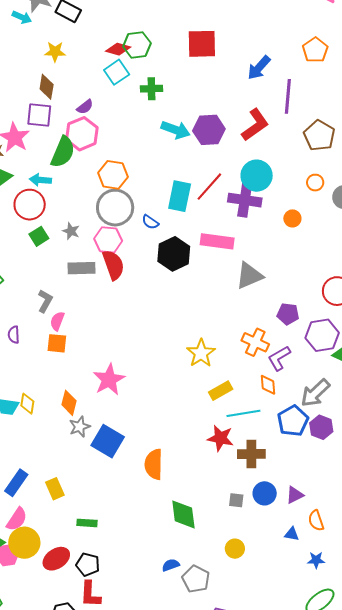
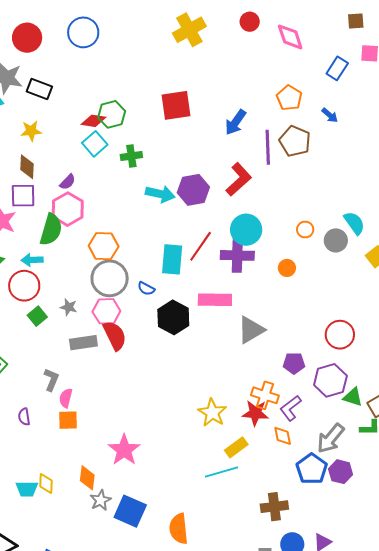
brown pentagon: (319, 136) -> (295, 141), moved
cyan line: (243, 413) -> (221, 472), moved
red star: (220, 438) -> (255, 413), moved

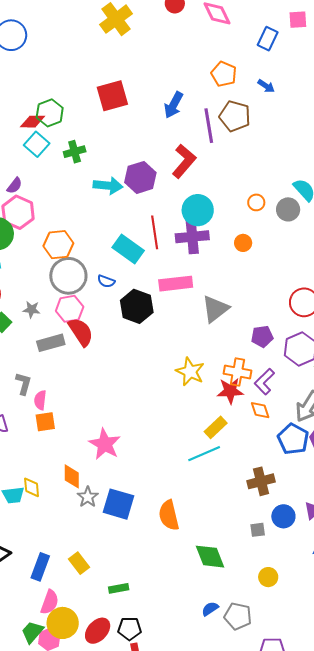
red line: (201, 246) -> (155, 232), turned -36
cyan rectangle: (172, 259) -> (128, 249), turned -52
yellow star: (212, 413) -> (190, 372), moved

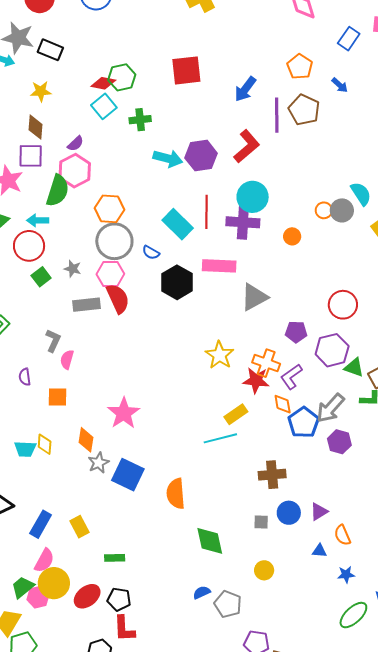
orange circle: (256, 202) -> (324, 210), moved
orange square: (45, 422) -> (58, 397), moved
blue pentagon: (293, 439) -> (303, 422), moved

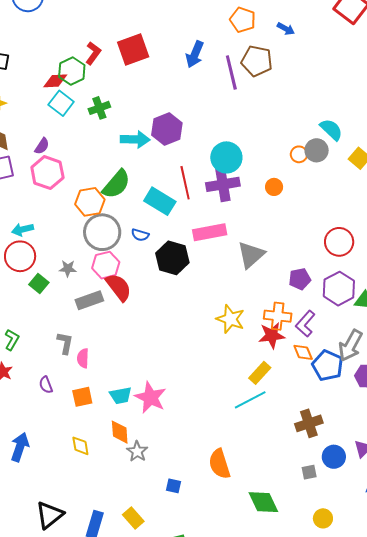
red L-shape: (247, 146) -> (93, 53), moved, size x0.7
green semicircle: (58, 191) -> (116, 184), moved, turned 36
cyan trapezoid: (25, 449) -> (121, 395), moved
blue square: (128, 475) -> (173, 486), moved, size x0.5

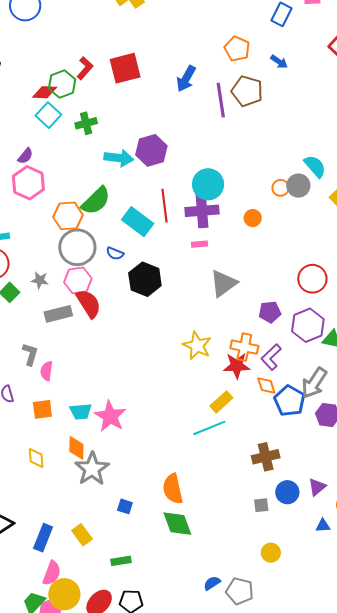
pink rectangle: (210, 232) -> (199, 244), moved, size x0.5
gray star: (137, 451) -> (92, 469), size x1.6
green diamond: (263, 502) -> (177, 524), moved

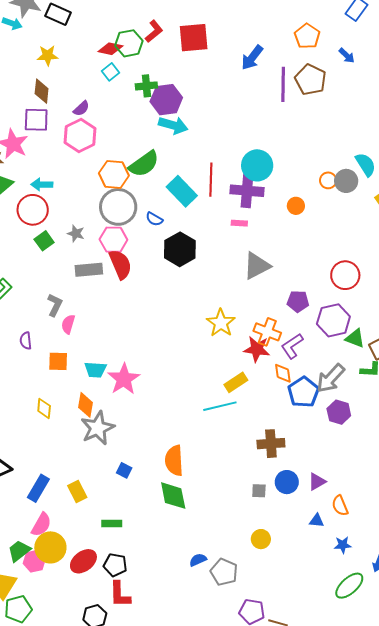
cyan square: (48, 115) -> (110, 72), size x0.7
purple hexagon: (151, 150) -> (166, 100), moved

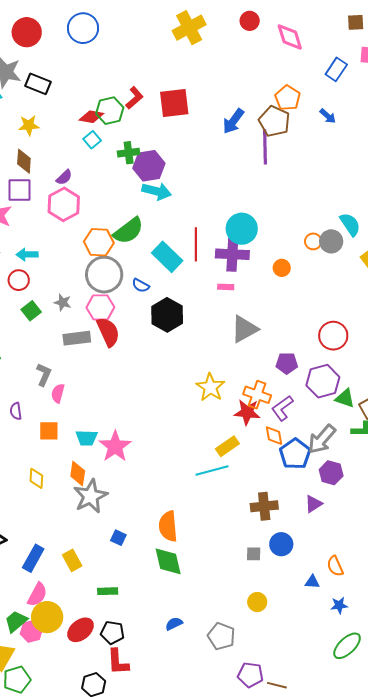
brown pentagon: (311, 80) -> (274, 121), moved
red circle: (33, 210) -> (19, 280), size x0.7
purple triangle: (317, 482) -> (313, 504), moved
blue semicircle: (198, 560) -> (174, 624), moved

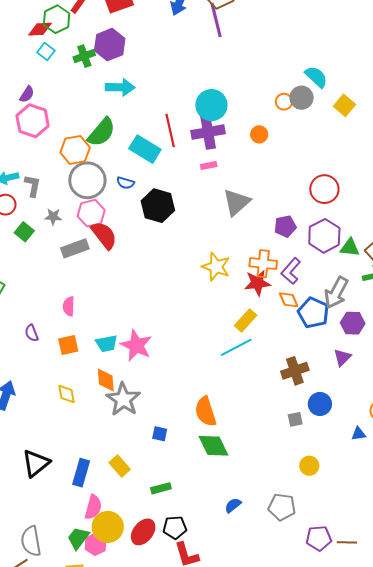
purple hexagon: (149, 166) -> (110, 45), moved
gray L-shape: (44, 375) -> (33, 186), moved

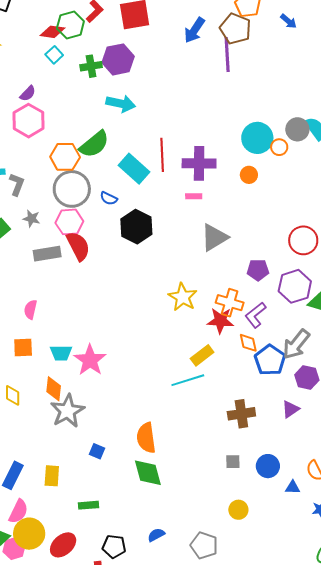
gray circle: (302, 98) -> (297, 129), moved
cyan circle: (211, 105) -> (257, 138), moved
blue circle: (320, 404) -> (268, 466), moved
yellow rectangle: (120, 466) -> (52, 476), turned 35
black pentagon: (175, 527) -> (114, 546), moved

